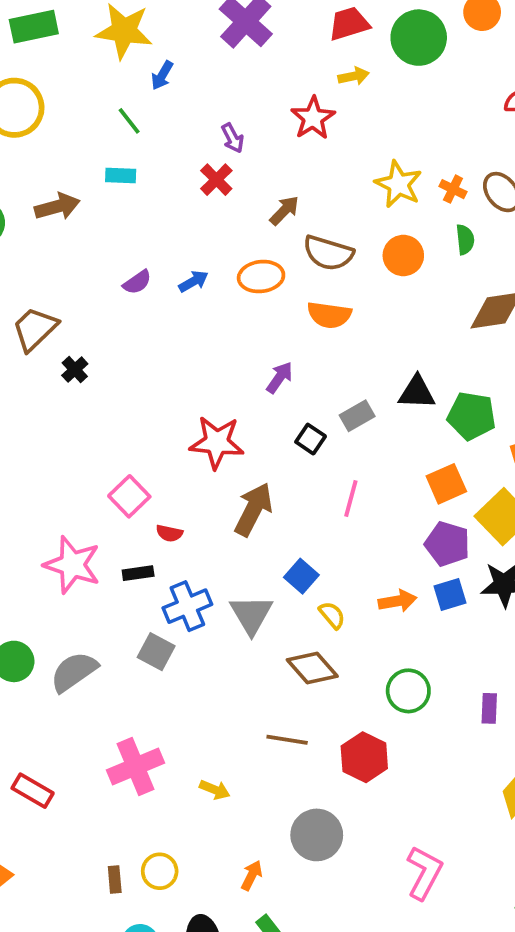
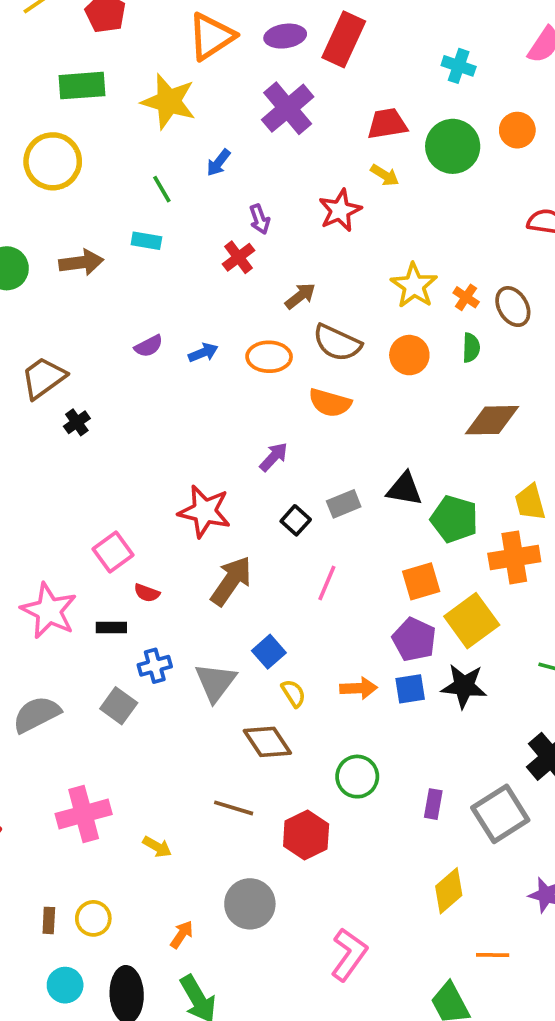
blue arrow: (162, 75) -> (218, 163), moved
yellow arrow: (354, 76) -> (385, 175), turned 36
blue cross: (187, 606) -> (155, 666), size x0.7

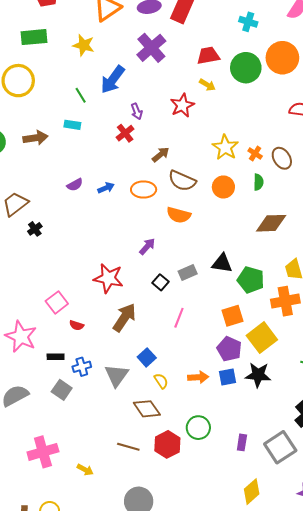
yellow star: (169, 101) -> (84, 45), size x0.7
orange circle: (517, 130) -> (282, 58), size x1.6
blue arrow: (218, 163) -> (113, 80), size x1.8
black rectangle: (111, 627) -> (56, 357), moved
red hexagon: (306, 835) -> (167, 444), moved

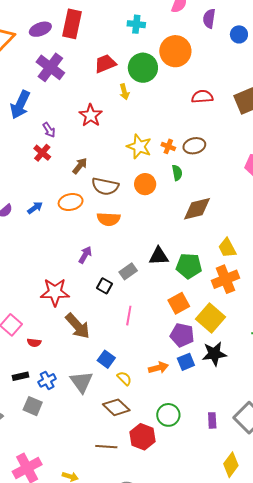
yellow arrow: (207, 85) -> (124, 92), moved, turned 56
brown ellipse: (282, 158) -> (194, 146), turned -60
brown arrow: (124, 318) -> (78, 326), turned 116

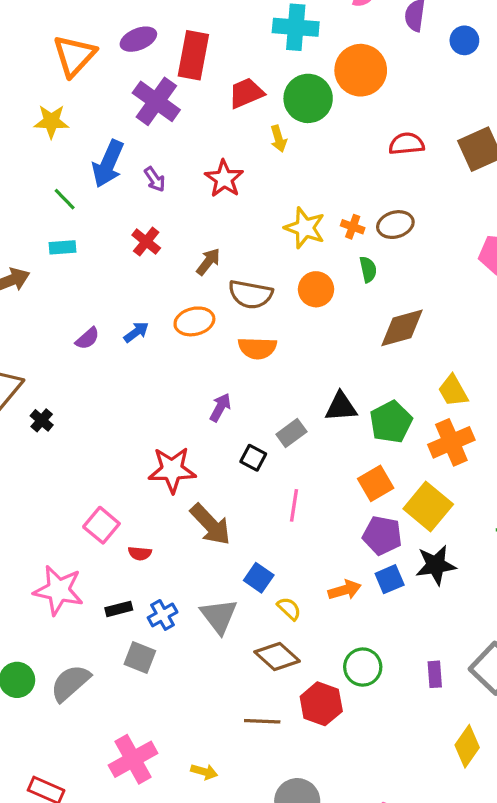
red rectangle: (72, 24) -> (193, 55), moved
cyan cross: (136, 24) -> (296, 27), size x1.5
purple arrow: (49, 130) -> (155, 179), moved
green pentagon: (189, 266) -> (391, 422), turned -30

